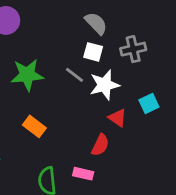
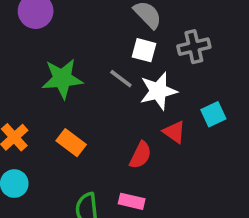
red semicircle: (100, 145) -> (140, 155), moved

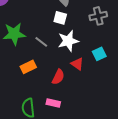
gray cross: (194, 47) -> (98, 16), moved
gray line: (121, 79) -> (41, 42), moved
orange rectangle: (71, 143) -> (28, 67), moved, turned -63

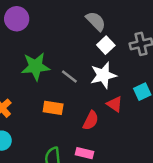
white square: (60, 18) -> (106, 45), moved, turned 32
orange rectangle: (28, 67) -> (53, 108), turned 35

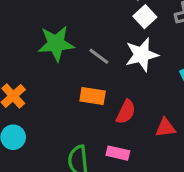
red triangle: (115, 104) -> (166, 128), moved, turned -42
orange rectangle: (53, 108) -> (93, 96), moved

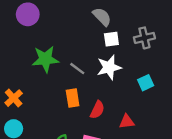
white square: (145, 17) -> (111, 39), turned 35
orange rectangle: (93, 96) -> (73, 98), turned 72

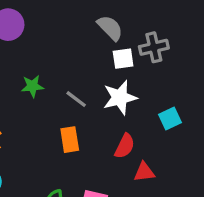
gray cross: (144, 38) -> (154, 47), moved
green star: (45, 59) -> (32, 86), size x0.6
red semicircle: (97, 110) -> (125, 146), moved

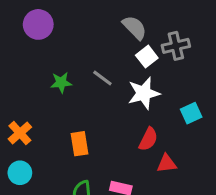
white square: (123, 59) -> (147, 57), turned -30
gray line: (76, 99) -> (102, 78), moved
orange rectangle: (70, 140) -> (80, 144), moved

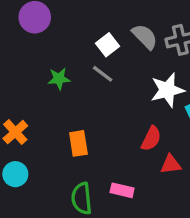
gray semicircle: (135, 28) -> (145, 37), moved
white square: (147, 57) -> (108, 45), moved
white star: (144, 93) -> (167, 90), moved

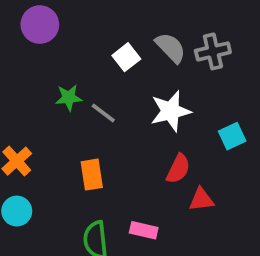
gray line: (103, 74) -> (103, 113), moved
white star: (167, 90) -> (171, 111), moved

